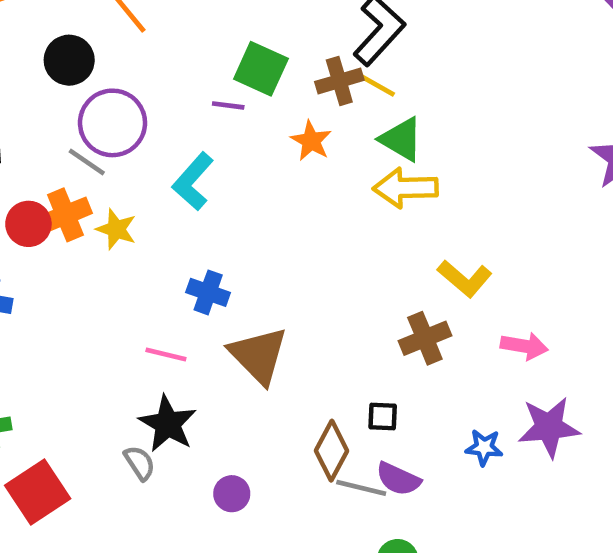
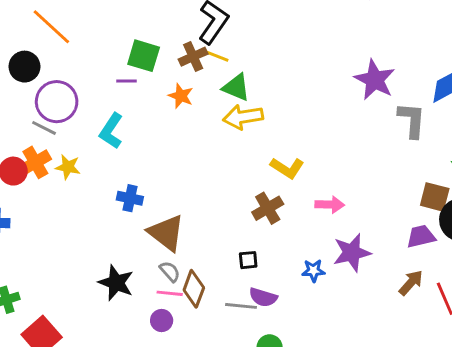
pink line: (166, 354) -> (170, 293), moved
brown diamond: (332, 451) -> (194, 289), moved
gray semicircle: (140, 463) -> (170, 272), moved

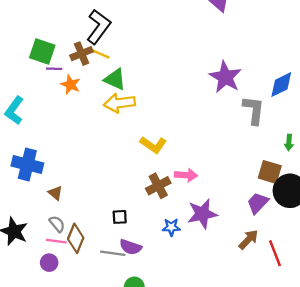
purple line: (127, 81) -> (54, 69), moved
blue cross: (130, 198) -> (27, 164), size x1.5
brown cross: (268, 208) -> (158, 186), moved
brown triangle: (166, 233) -> (55, 193), size x0.5
purple trapezoid: (421, 236) -> (258, 203), turned -35

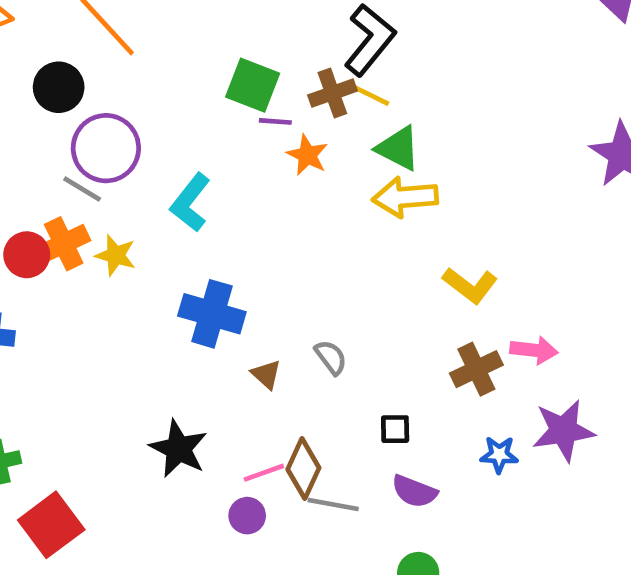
gray semicircle: (57, 224) -> (331, 357), moved
pink line: (56, 241) -> (264, 473), turned -30
gray line: (113, 253) -> (333, 505), moved

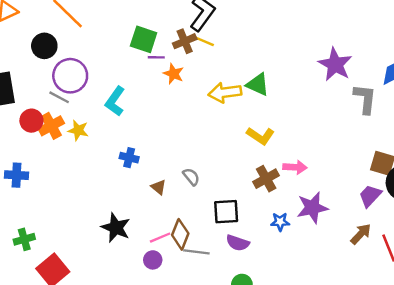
green triangle: (398, 148) -> (258, 84), moved
red circle: (27, 255) -> (31, 121), moved
blue cross: (212, 314) -> (129, 158), size x0.6
black square: (395, 429) -> (226, 212), size x1.6

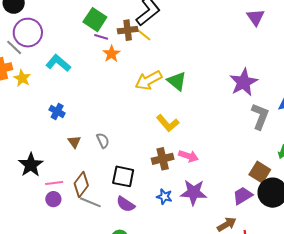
yellow arrow: (225, 93) -> (149, 80), turned -36
cyan L-shape: (115, 101) -> (58, 63), turned 80
pink line: (160, 238) -> (54, 183), moved

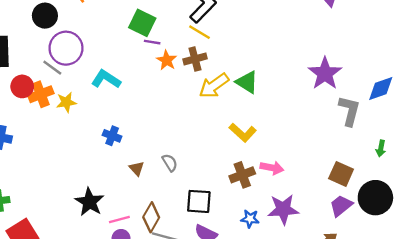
brown cross: (128, 30) -> (195, 59), moved
yellow star: (22, 78) -> (66, 102), turned -30
brown square: (260, 172) -> (341, 174), moved

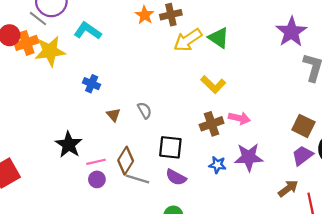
yellow star: (66, 102) -> (50, 51), size x1.6

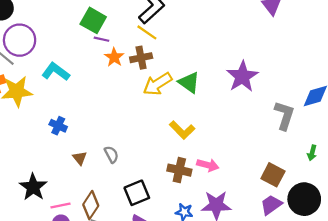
purple star: (291, 32) -> (242, 77), moved
brown cross: (212, 124) -> (179, 170), turned 30
black square: (170, 147) -> (137, 193), turned -30

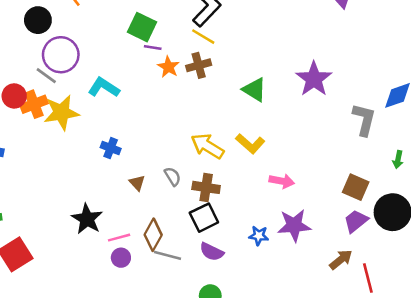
yellow arrow: (158, 84) -> (207, 146), moved, turned 68
brown cross: (179, 170) -> (206, 187), moved

